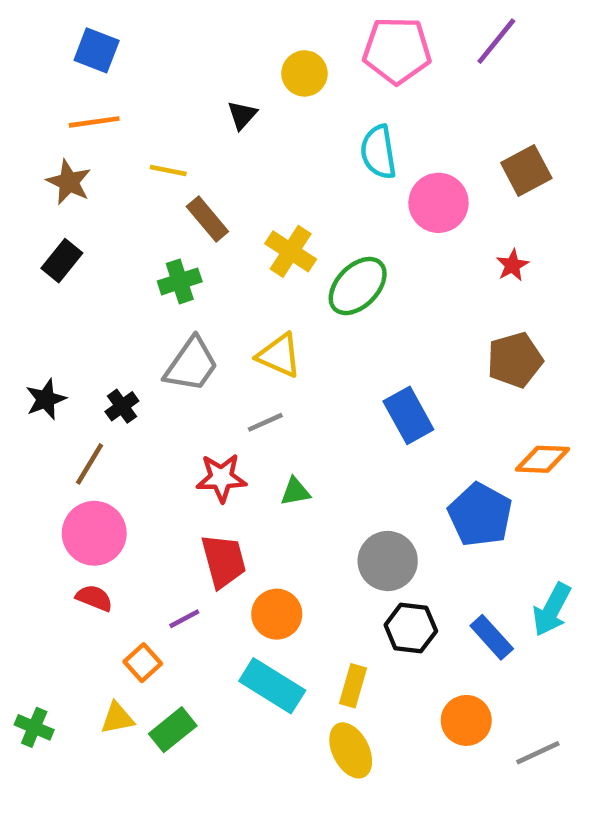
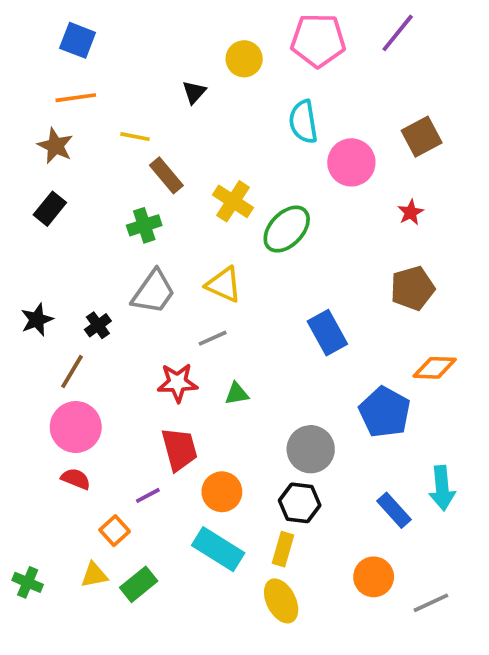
cyan arrow: (552, 610) -> (442, 488), turned -33
black hexagon: (411, 628) -> (300, 503), moved

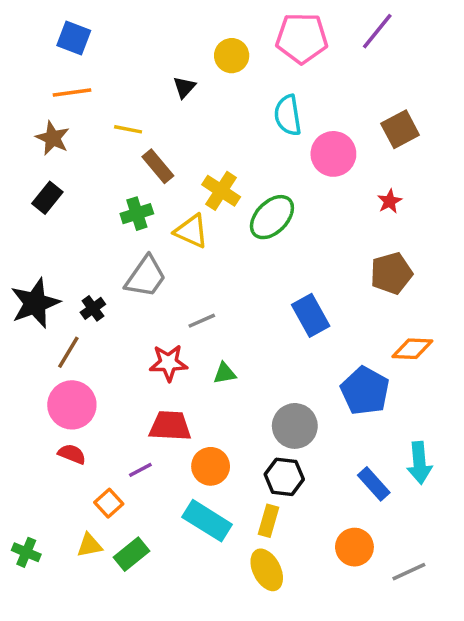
yellow triangle: (224, 285) -> (191, 231), moved
black star: (37, 320) -> (35, 303), size x1.6
red trapezoid: (179, 449) -> (170, 426), turned -72

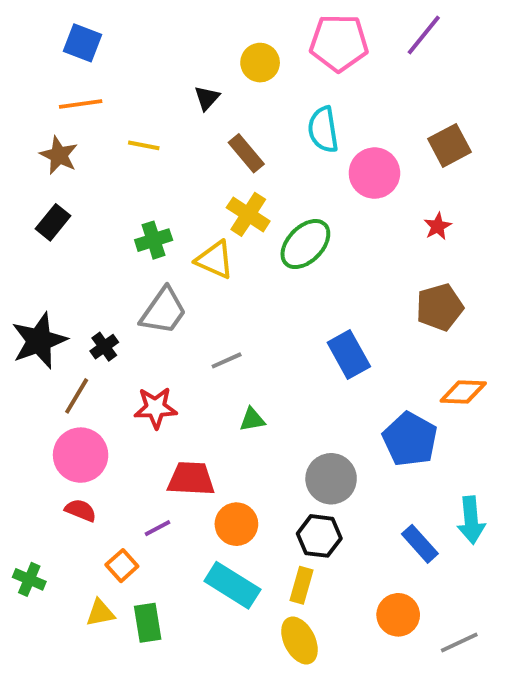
brown rectangle: (158, 166) -> (246, 153), moved
red star: (168, 363) -> (156, 408), moved
green cross: (26, 552) -> (29, 579), moved
green rectangle: (132, 554) -> (148, 623), turned -60

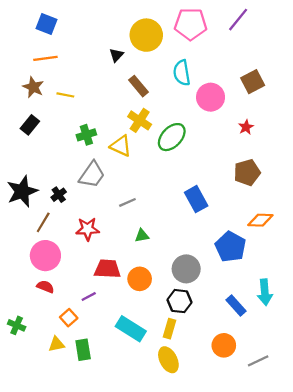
yellow circle: (260, 63) -> (146, 35), size x1.5
yellow line: (144, 145) -> (65, 95), moved
orange circle: (236, 524) -> (140, 279), moved

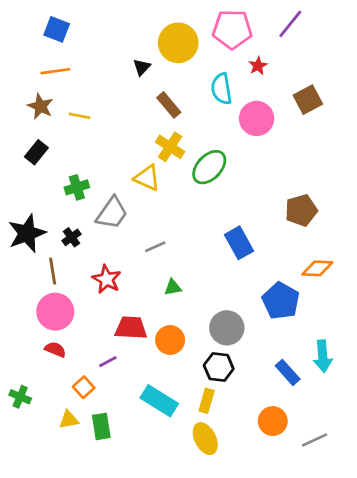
red star: (246, 127) -> (258, 66), moved
green cross: (86, 135) -> (77, 187), moved
brown line: (43, 222) -> (53, 271), turned -40
red star: (88, 229) -> (107, 279), turned 30

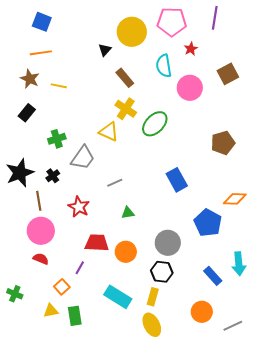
purple line: (290, 24) -> (215, 18), turned -30
brown pentagon: (301, 210) -> (223, 143), moved
purple line: (108, 362) -> (80, 268), turned -32

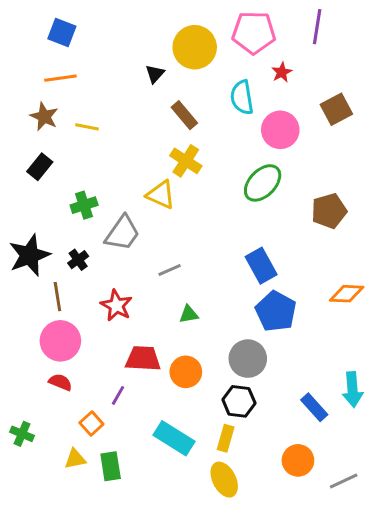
green ellipse: (155, 124) -> (263, 183), moved
blue pentagon: (208, 223) -> (276, 311), moved

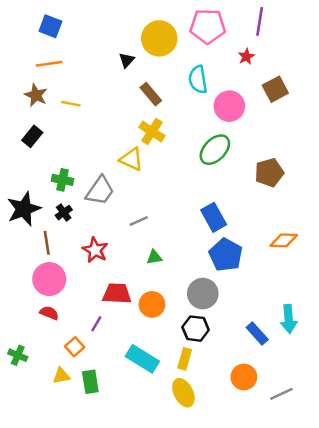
red star: (282, 72) -> (246, 57), moved
green cross: (84, 205) -> (62, 180), moved, turned 30

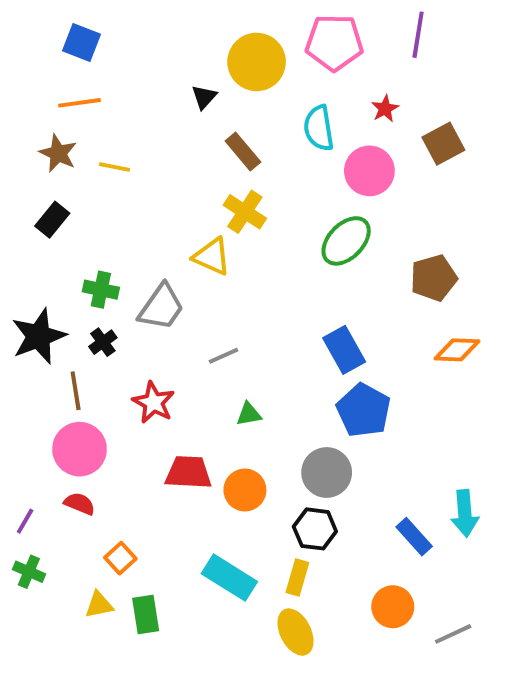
red star: (246, 57) -> (385, 109), moved
orange diamond: (284, 240) -> (457, 350), moved
purple line: (96, 324) -> (25, 521), moved

